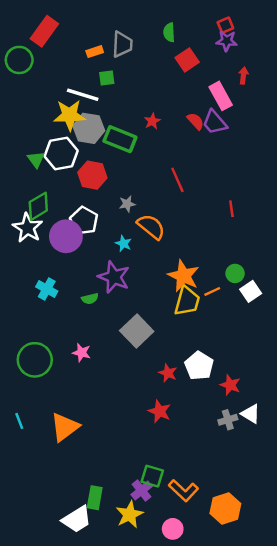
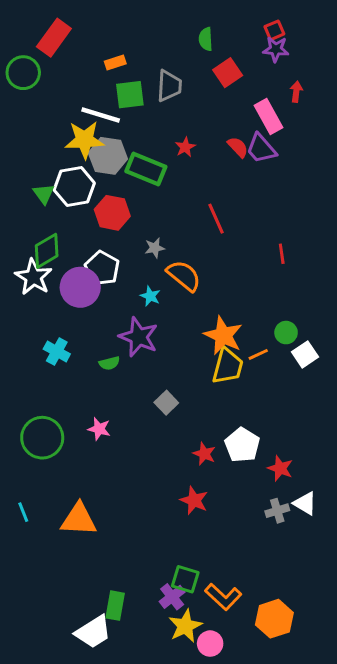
gray trapezoid: (122, 44) -> (169, 86), moved
green square: (107, 78) -> (130, 95), size x1.5
gray square: (137, 331) -> (166, 403), size x0.6
orange triangle: (65, 427) -> (79, 519), turned 40
yellow star: (130, 515) -> (185, 626), moved

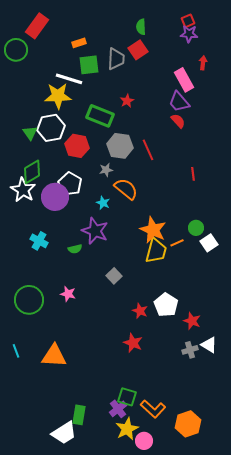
red square: (228, 73) -> (138, 50), moved
red semicircle: (238, 147) -> (178, 121), moved
gray hexagon: (108, 156) -> (120, 146), moved

